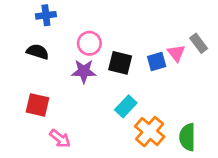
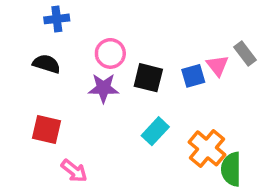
orange cross: (150, 132) -> (207, 148), moved

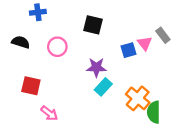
pink circle: (110, 53) -> (57, 47), moved
black semicircle: (46, 64) -> (21, 42), moved
black square: (148, 78) -> (93, 25), moved
purple star: (103, 88) -> (96, 67), moved

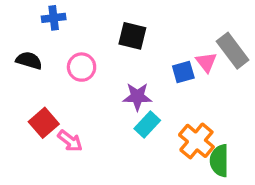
gray rectangle: (163, 35) -> (233, 51), size x1.5
red square: (31, 86) -> (44, 123), turned 36
pink arrow: (49, 113) -> (70, 141), moved

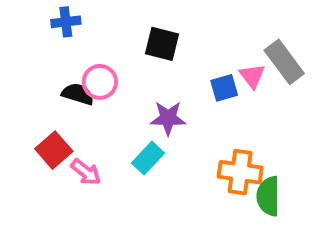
black semicircle: (29, 60) -> (78, 94), moved
cyan rectangle: (147, 125) -> (148, 158), moved
orange cross: (196, 141) -> (240, 172), turned -32

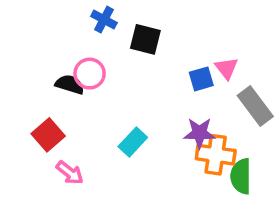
blue cross: (66, 22) -> (104, 20), moved, turned 35
gray rectangle: (284, 62) -> (255, 106), moved
purple star: (168, 118) -> (199, 133), moved
pink arrow: (86, 172) -> (70, 173), moved

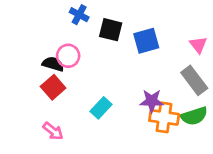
pink triangle: (226, 68) -> (198, 45), moved
blue square: (201, 79) -> (146, 41), moved, size x1.4
red square: (48, 135) -> (53, 87), moved
green semicircle: (241, 176) -> (194, 116), moved, turned -108

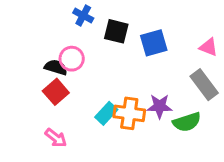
pink triangle: (198, 45) -> (208, 47), turned -30
green semicircle: (194, 116) -> (187, 122), moved
orange cross: (164, 117) -> (129, 113), moved

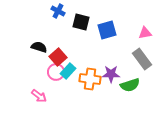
pink triangle: (208, 47) -> (145, 33), turned -32
pink circle: (72, 59) -> (56, 72), moved
red square: (56, 92) -> (58, 57), moved
cyan rectangle: (106, 113) -> (68, 71), moved

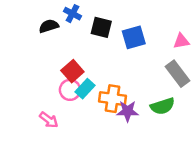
black semicircle: (39, 47) -> (49, 26), moved, turned -35
purple star: (111, 74) -> (128, 111), moved

